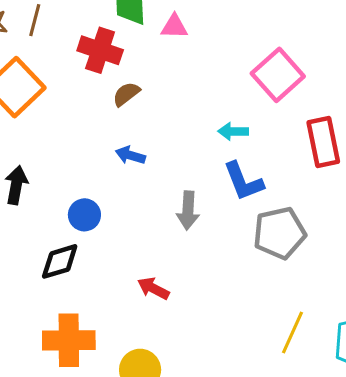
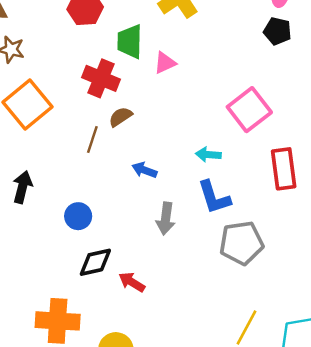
brown line: (35, 20) -> (92, 140), moved
pink triangle: (174, 27) -> (165, 63), turned -30
blue arrow: (130, 155) -> (144, 170), moved
black diamond: (60, 261) -> (95, 262), moved

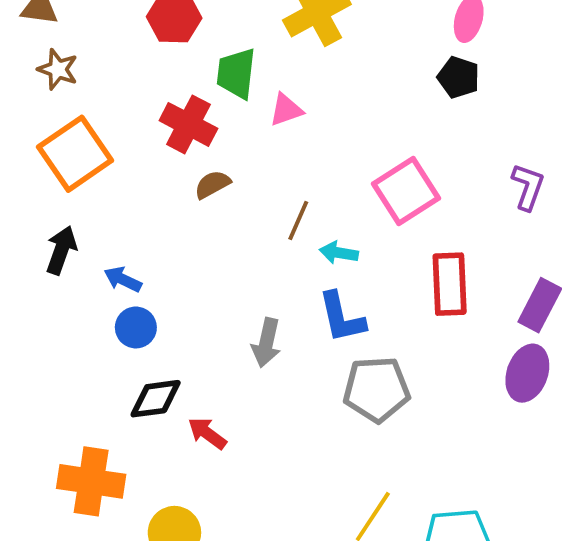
brown line: (92, 140) -> (298, 221), moved
blue arrow: (144, 170) -> (123, 279), moved
black arrow: (22, 187) -> (61, 250), moved

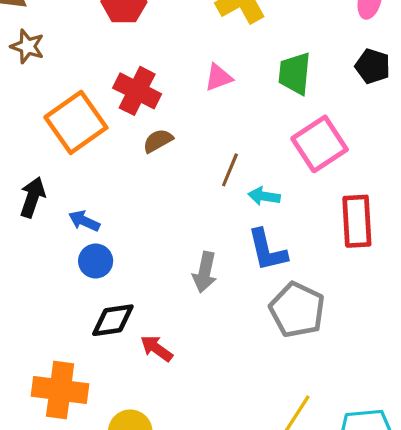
green trapezoid: (236, 73) -> (295, 73), moved
black pentagon: (459, 77) -> (373, 66), moved
orange square: (75, 154) -> (76, 122), moved
gray pentagon: (376, 389) -> (297, 310), turned 30

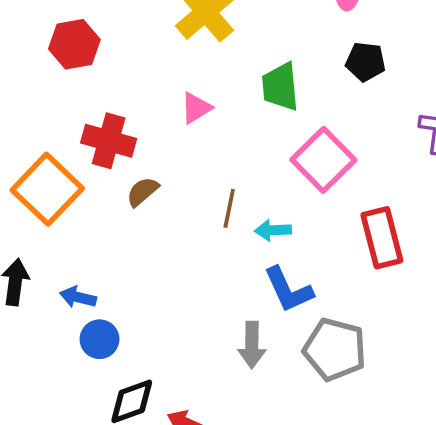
gray arrow: (205, 272) -> (252, 345), moved

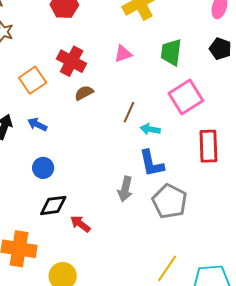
orange square: (47, 189) -> (33, 80), size x0.7
blue arrow: (78, 297) -> (37, 125), moved

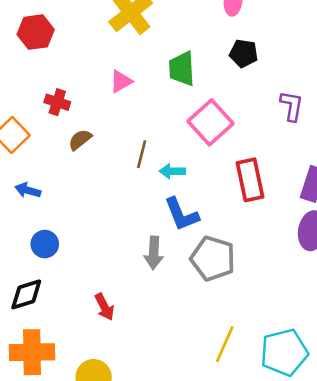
red cross: (72, 61) -> (57, 102), size x0.7
black diamond: (53, 205) -> (26, 294), moved
red arrow: (80, 224) -> (104, 307), turned -145

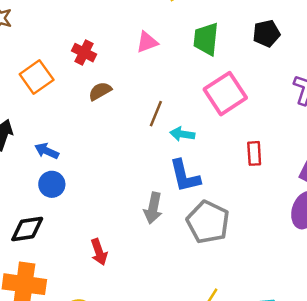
black pentagon: (244, 53) -> (266, 33), turned -30
red rectangle: (250, 180) -> (254, 153), size x0.6
blue arrow: (28, 190) -> (47, 151), moved

